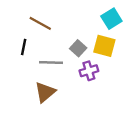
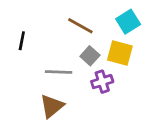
brown line: (40, 23) -> (80, 26), moved
black line: (24, 47) -> (22, 41), moved

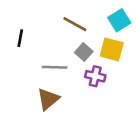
purple cross: (102, 82) -> (95, 76), turned 30

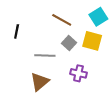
purple cross: (95, 76) -> (78, 73), moved

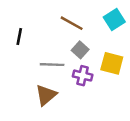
yellow square: (92, 41) -> (112, 63), moved
purple cross: (78, 73) -> (83, 76), moved

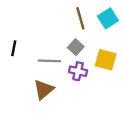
brown line: (72, 23) -> (80, 18), moved, turned 45
black line: (19, 37) -> (14, 48), moved

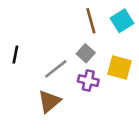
gray line: (49, 61) -> (56, 69), turned -40

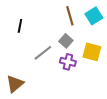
black line: (15, 55) -> (20, 26), moved
brown triangle: (49, 101) -> (15, 84), moved

